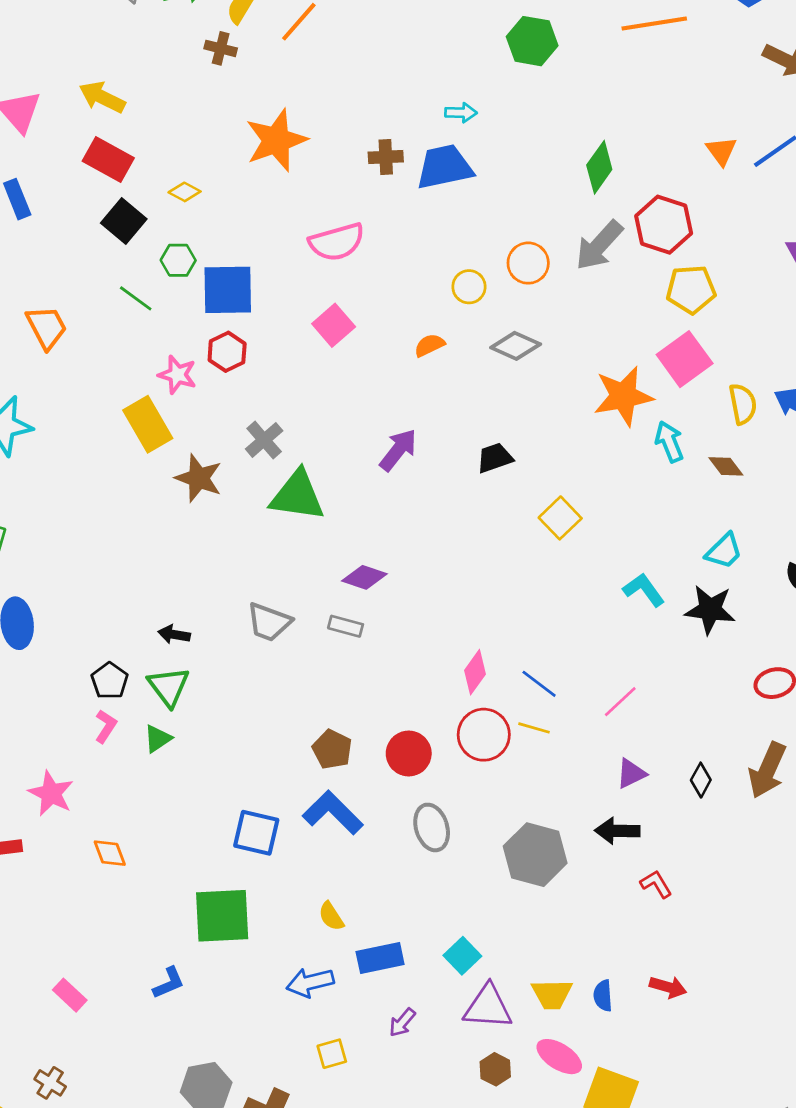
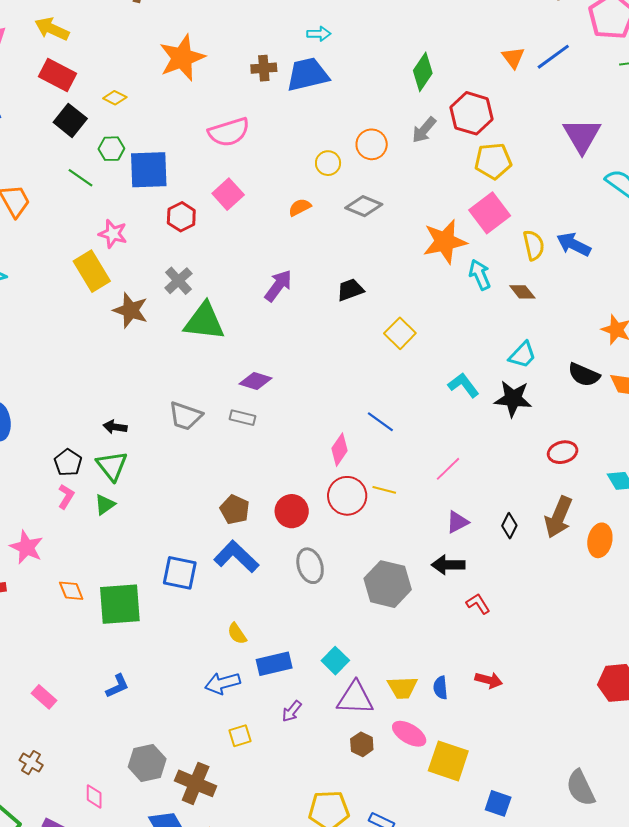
gray arrow: (599, 245) -> (424, 130), size x0.7
red hexagon: (227, 352) -> (181, 217), moved
blue line: (539, 684) -> (380, 422), moved
green square: (222, 916) -> (120, 604), moved

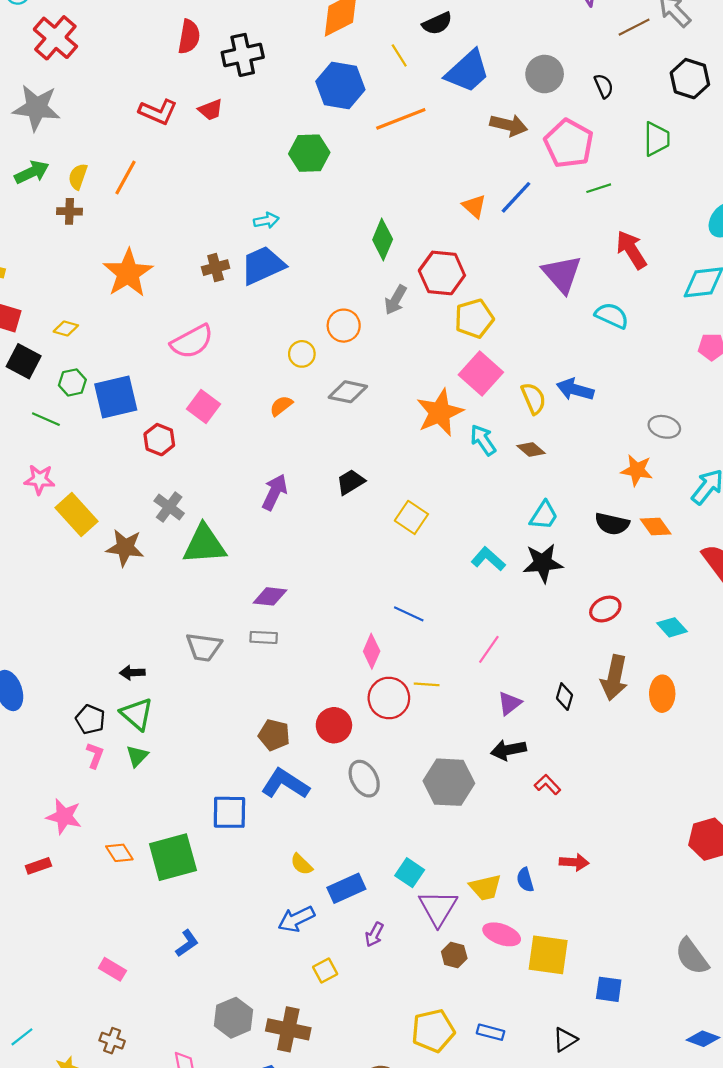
pink star: (113, 234) -> (40, 479), moved
purple triangle: (355, 698) -> (438, 908), turned -51

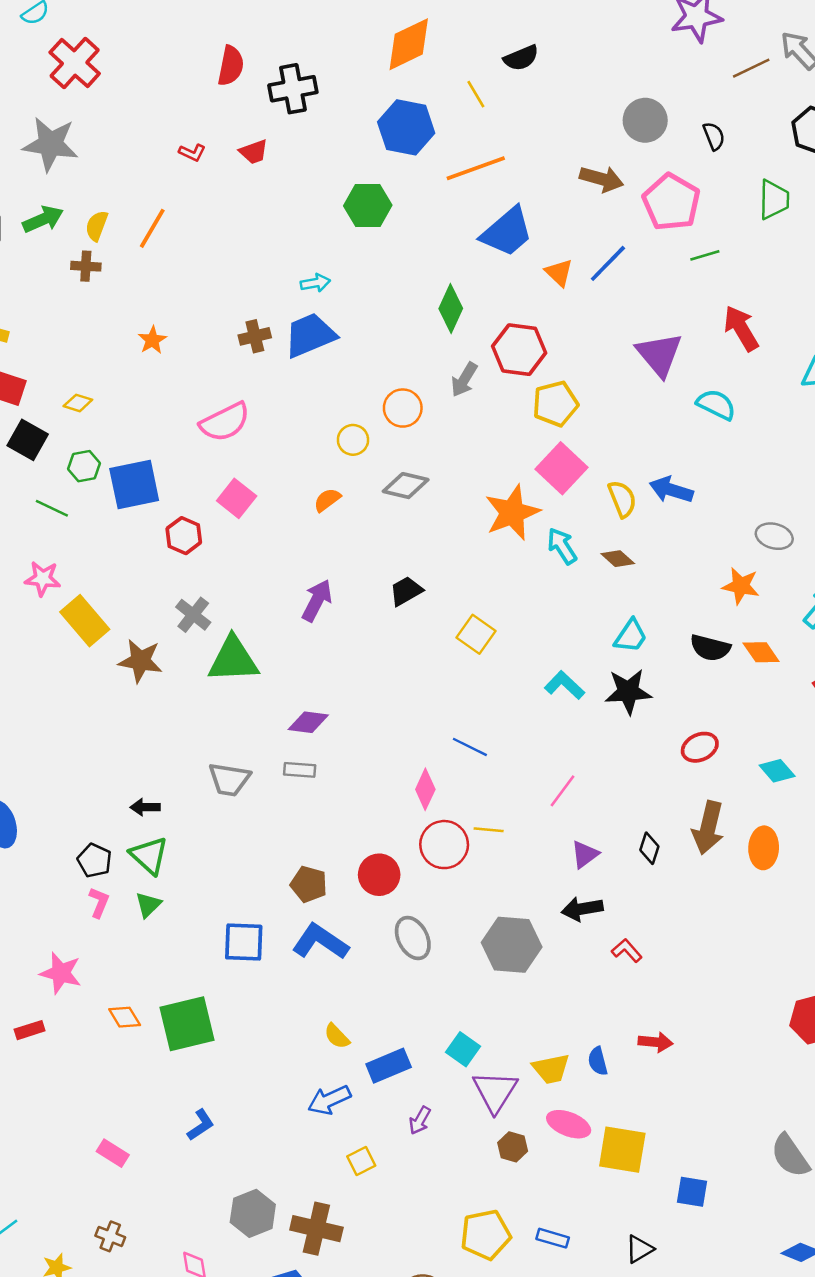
blue trapezoid: (468, 71) -> (507, 232), moved
red L-shape: (158, 112) -> (192, 153), size x0.6
orange star: (128, 273) -> (152, 340), size x0.5
blue square: (229, 812) -> (244, 942), moved

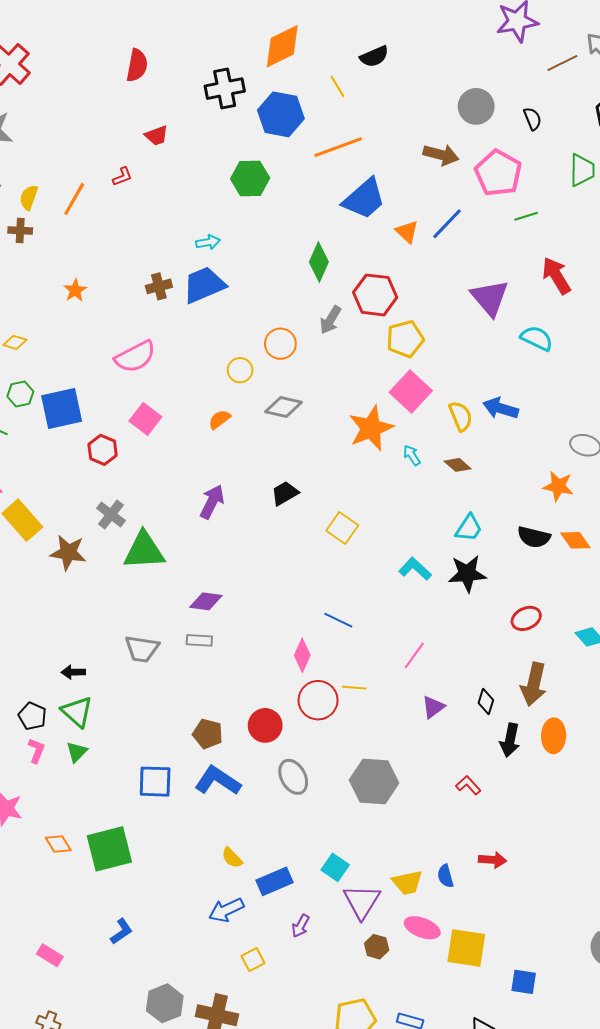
black cross: (293, 89) -> (225, 89), moved
red L-shape: (192, 153) -> (122, 177), moved, turned -45
cyan arrow: (562, 546) -> (412, 455), size x0.7
orange ellipse: (764, 848) -> (554, 736), moved
black arrow: (582, 909) -> (510, 740), moved, turned -68

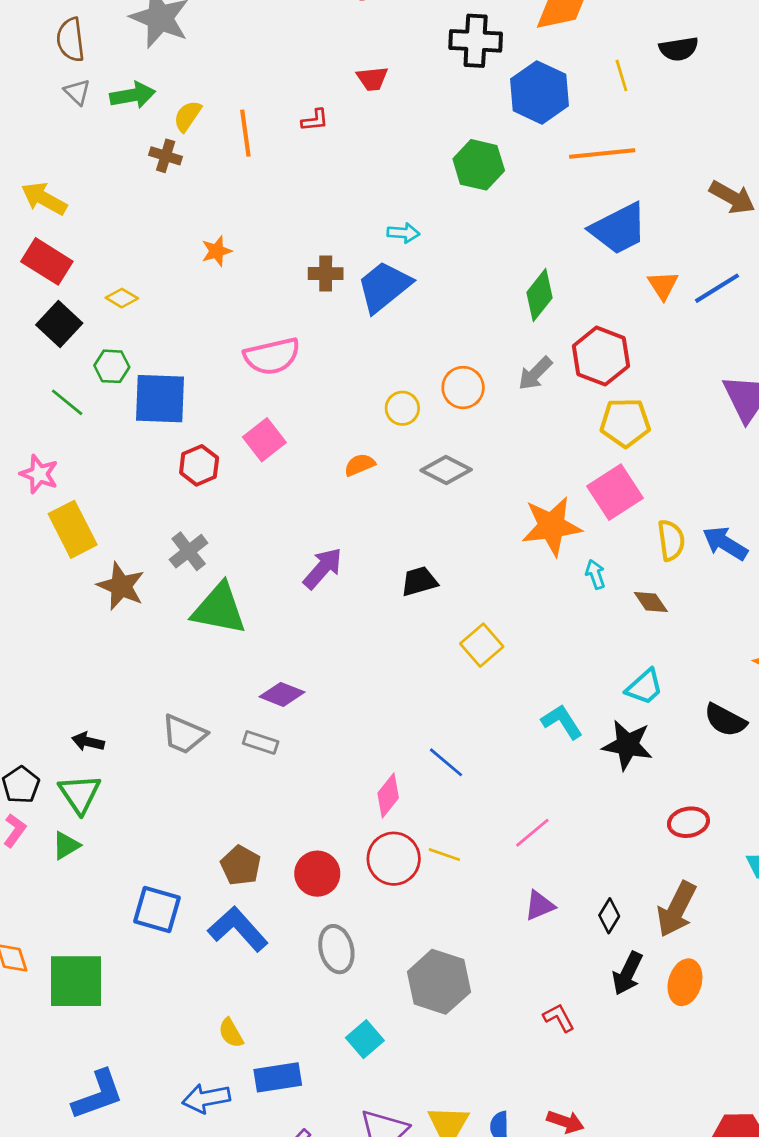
orange line: (74, 199) -> (245, 133), turned -52
blue trapezoid: (204, 285) -> (384, 287), turned -30
cyan square: (335, 867) -> (365, 1039), moved
blue L-shape: (121, 931) -> (98, 1095), moved, size x1.6

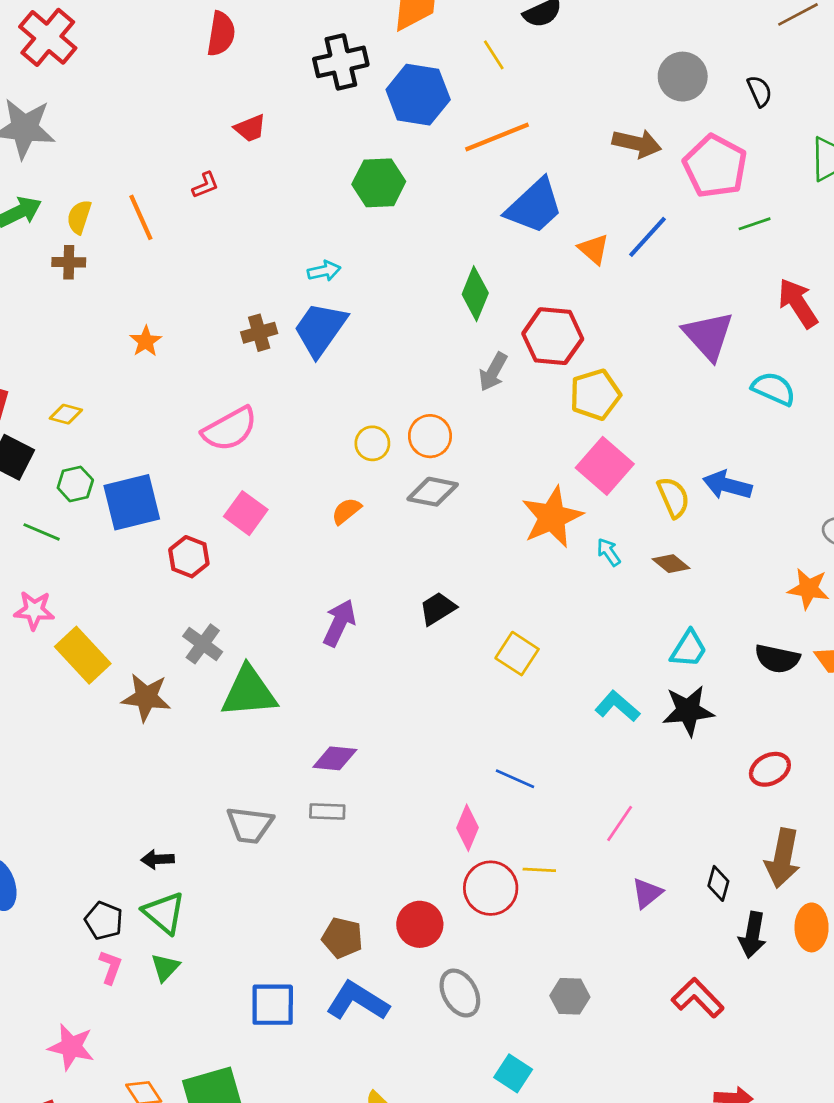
orange circle: (463, 388) -> (430, 436), moved
gray hexagon: (439, 982) -> (570, 996), size x0.6
red L-shape: (559, 1018) -> (698, 998), size x1.5

